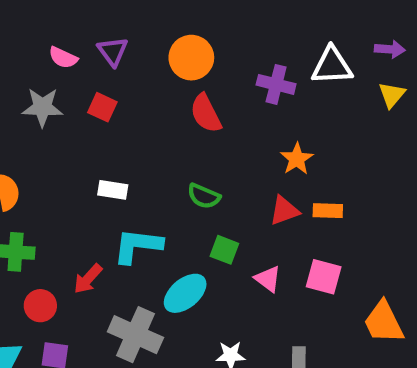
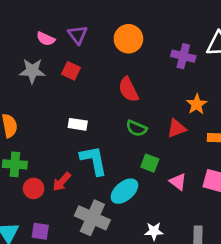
red semicircle: (206, 113) -> (128, 90), moved
red triangle: (284, 211) -> (177, 128), moved
cyan L-shape: (138, 246) -> (94, 160), turned 72
red circle: (40, 306) -> (34, 188), moved

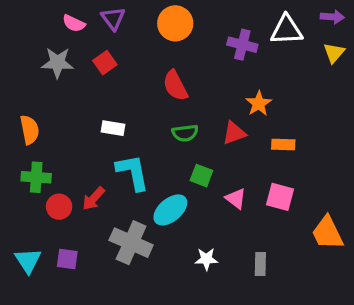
red square: (71, 71) -> (105, 63), turned 30
green semicircle: (136, 128) -> (185, 133), turned -30

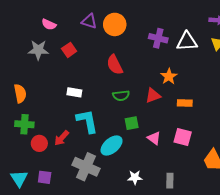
purple triangle: (113, 18) -> (89, 21), moved, turned -35
white triangle: (287, 30) -> (187, 41), moved
green square: (201, 176) -> (132, 123), turned -32

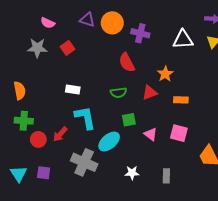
purple cross: (158, 38) -> (140, 33), moved
red semicircle: (115, 65) -> (127, 62), moved

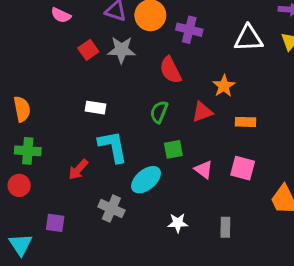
gray star: (37, 48) -> (121, 50), moved
green semicircle: (118, 93) -> (159, 112), turned 119
red circle: (38, 139) -> (19, 185), moved
gray cross: (84, 162) -> (111, 209), size x0.7
cyan triangle: (19, 174) -> (21, 245), moved

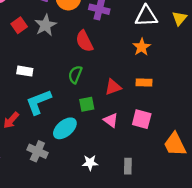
gray star: (121, 50) -> (45, 25), turned -30
orange star: (224, 86) -> (142, 47), moved
red triangle: (202, 112) -> (113, 87), moved
cyan L-shape: (113, 146) -> (39, 102), turned -100

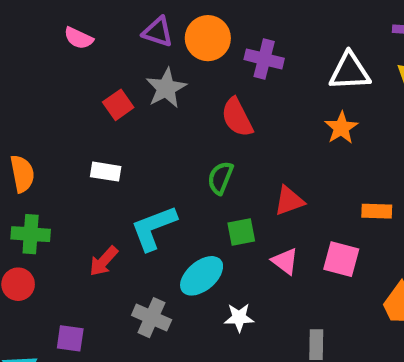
red square: (19, 25) -> (118, 105), moved
white rectangle: (25, 71) -> (106, 172), moved
orange rectangle: (144, 83) -> (377, 211), moved
white star: (90, 163) -> (239, 318), moved

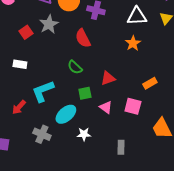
green semicircle: (220, 178) -> (75, 67), turned -70
orange rectangle: (377, 211) -> (150, 83), turned -32

